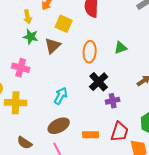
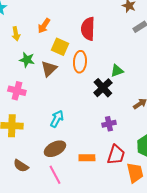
yellow arrow: (28, 17) -> (16, 34), moved
orange ellipse: (90, 52) -> (80, 62), moved
black cross: (99, 82) -> (103, 88), moved

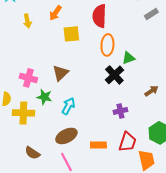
yellow square: (60, 47) -> (71, 34), turned -30
green star: (27, 60) -> (44, 97), moved
orange ellipse: (80, 62) -> (107, 45), moved
brown triangle: (49, 69) -> (60, 73), moved

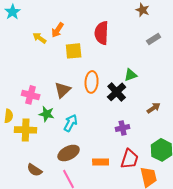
gray rectangle: (151, 14) -> (154, 39), moved
yellow arrow: (27, 21) -> (40, 38), moved, turned 136
orange ellipse: (107, 45) -> (92, 82), moved

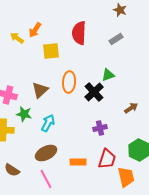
gray rectangle: (154, 39) -> (116, 39), moved

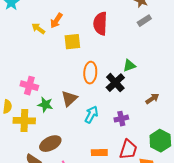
gray rectangle: (116, 39) -> (144, 21), moved
brown triangle: (40, 90) -> (69, 99), moved
cyan arrow: (48, 123) -> (91, 115), moved
brown ellipse: (46, 153) -> (50, 144), moved

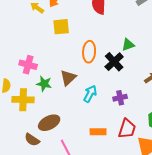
yellow square: (72, 42) -> (61, 27), moved

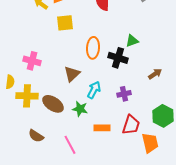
black cross: (114, 62) -> (118, 58), turned -30
green star: (44, 84) -> (80, 109), moved
brown ellipse: (49, 123) -> (53, 104), moved, turned 60

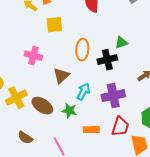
black cross: (118, 58) -> (107, 60), turned -30
pink cross: (32, 61) -> (33, 56), moved
purple cross: (124, 94) -> (113, 96), size x1.6
yellow cross: (27, 96) -> (16, 98), turned -30

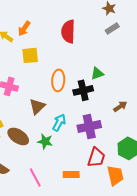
orange rectangle: (91, 130) -> (71, 174), moved

